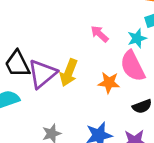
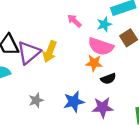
pink semicircle: (133, 66) -> (101, 46), turned -45
orange star: (109, 83) -> (94, 63), moved

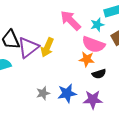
pink arrow: (74, 21) -> (70, 20), size x1.6
gray star: (36, 100) -> (43, 93), moved

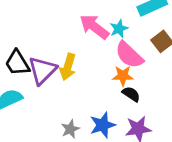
cyan star: (97, 25) -> (119, 29), moved
pink semicircle: (93, 45) -> (129, 55), turned 30
black semicircle: (99, 74) -> (131, 94), moved, turned -120

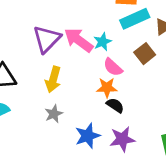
pink semicircle: (129, 55) -> (113, 67), size x0.7
purple triangle: (42, 70) -> (47, 39), moved
gray star: (70, 129) -> (54, 114), moved

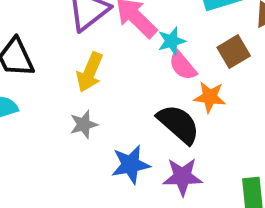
cyan star: (103, 42) -> (172, 41), moved
orange star: (107, 88) -> (210, 97), moved
black semicircle: (115, 105) -> (178, 124), size x1.6

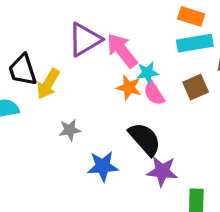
yellow arrow: (90, 72) -> (48, 84), moved
orange star: (210, 97) -> (129, 88), moved
purple star: (182, 177) -> (162, 171), moved

